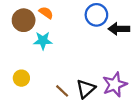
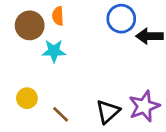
orange semicircle: (46, 13) -> (58, 16), turned -128
brown line: (62, 91) -> (61, 114), moved

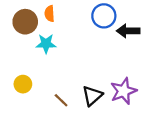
brown line: (61, 114) -> (61, 100), moved

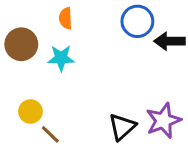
brown circle: (25, 22) -> (21, 44), moved
brown line: (61, 100) -> (50, 134), moved

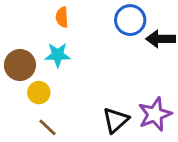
brown circle: (21, 44) -> (20, 65), moved
yellow circle: (30, 111) -> (39, 93), moved

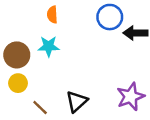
yellow circle: (39, 93) -> (18, 83), moved
black triangle: (116, 120) -> (77, 101), moved

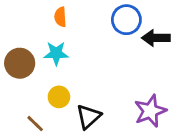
yellow circle: (18, 83) -> (59, 97), moved
brown line: (40, 108) -> (35, 124), moved

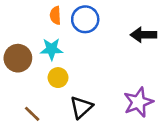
blue circle: (126, 20) -> (85, 19), moved
yellow circle: (59, 97) -> (58, 78), moved

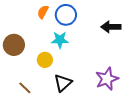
orange semicircle: (55, 15) -> (43, 12), turned 32
cyan star: (52, 49) -> (60, 40), moved

